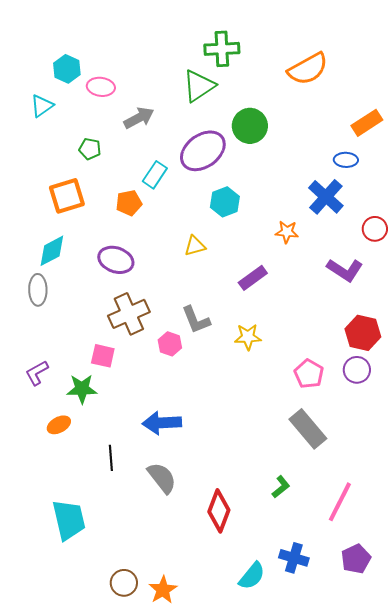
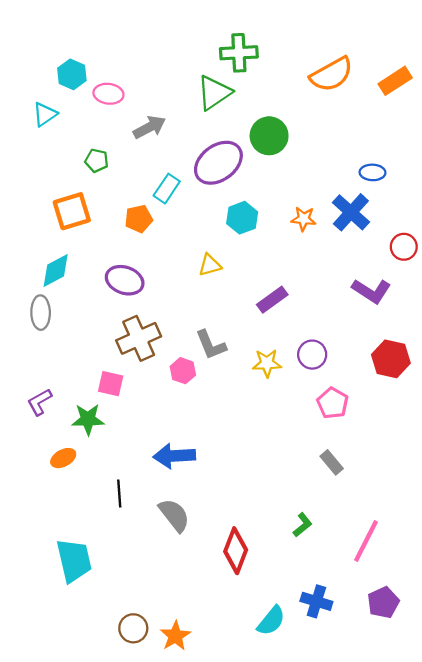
orange rectangle: (367, 123) -> (395, 81), moved
orange star: (287, 232) -> (304, 219), moved
purple circle: (357, 370) -> (312, 355), moved
gray rectangle: (308, 429) -> (332, 462), size x0.6

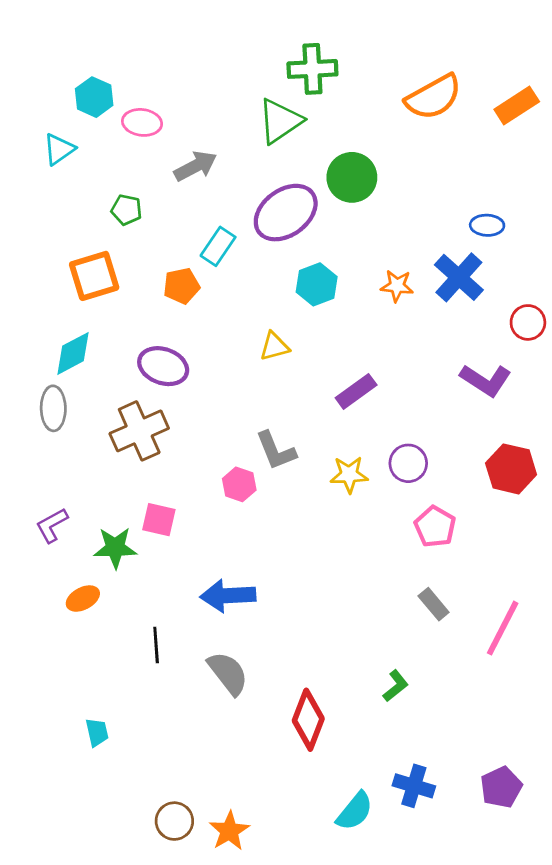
brown cross: (139, 338) -> (139, 431), moved
pink square: (111, 384) -> (159, 520), moved
pink line: (366, 541) -> (503, 628), moved
cyan trapezoid: (74, 560) -> (97, 732), size x0.5

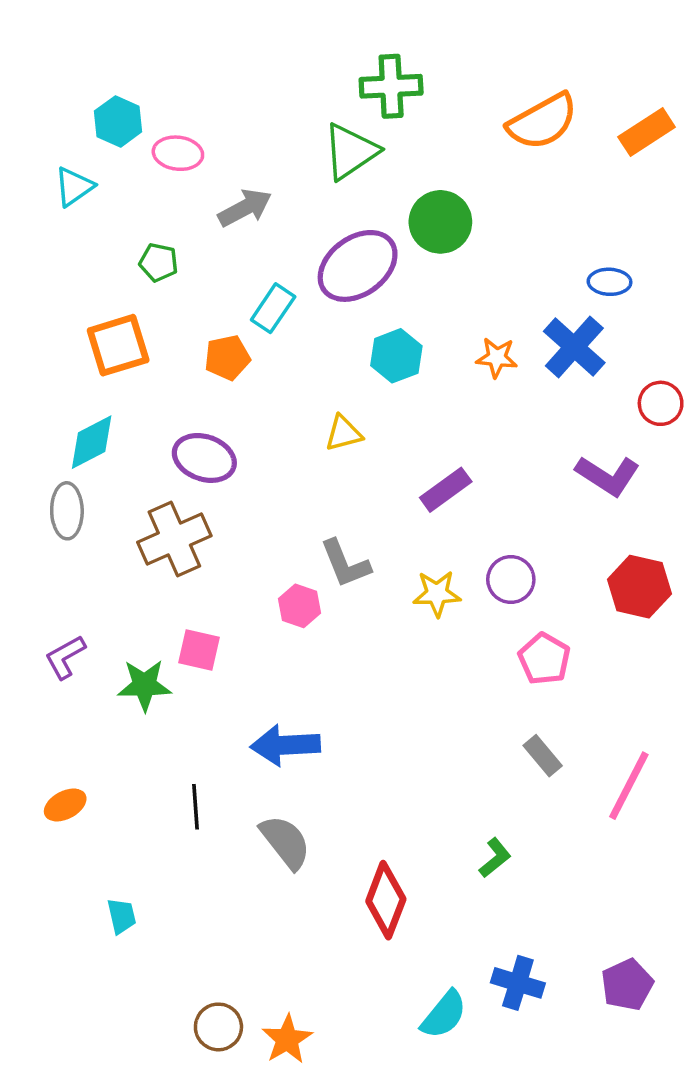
orange ellipse: (83, 599) -> (65, 805), moved

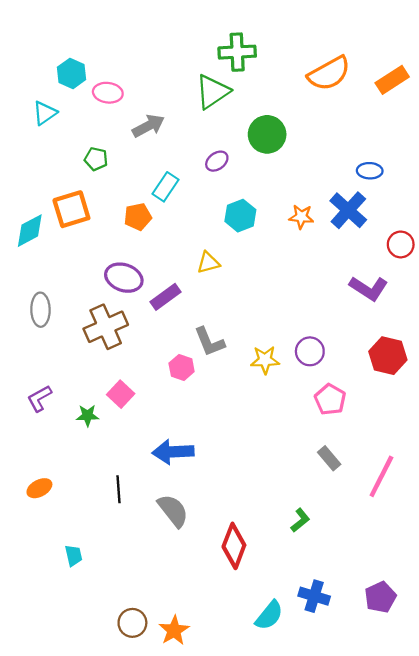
purple ellipse: (358, 266) -> (217, 161), size x0.5
cyan diamond: (92, 442) -> (30, 231), moved
purple rectangle: (446, 490) -> (166, 297), moved
pink square: (199, 650) -> (121, 394), turned 30
green star: (144, 685) -> (88, 416), size x0.7

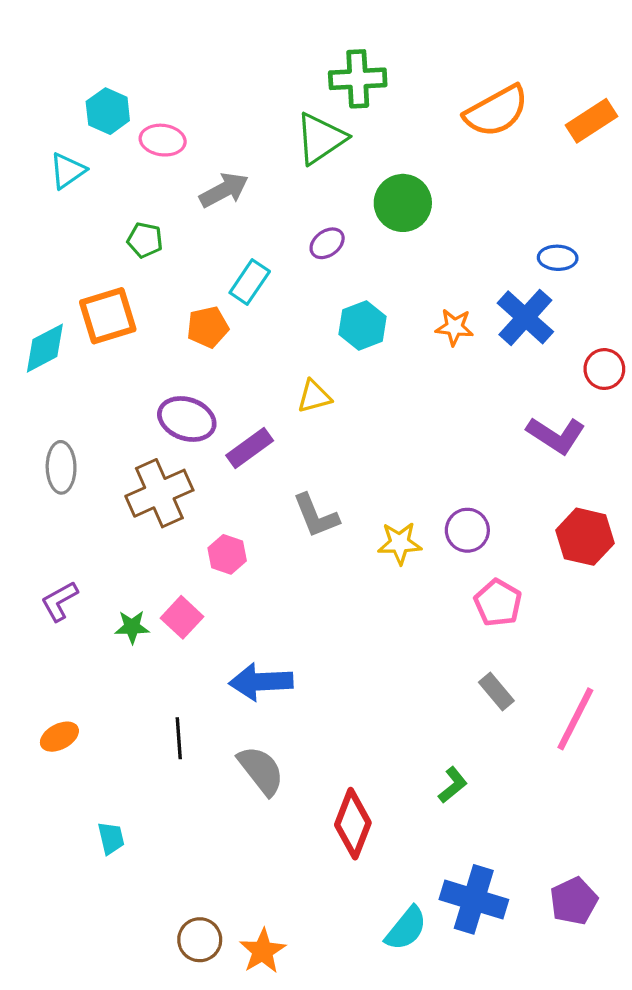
pink hexagon: (182, 367) -> (227, 554), moved
pink square: (121, 394) -> (182, 617), moved
blue cross: (314, 596) -> (474, 899), size x1.4

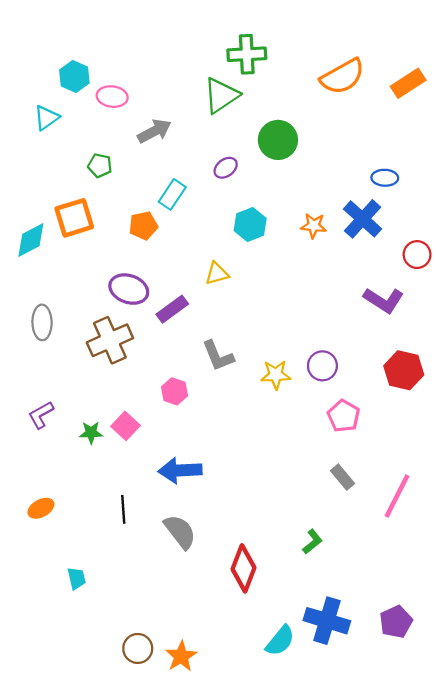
pink hexagon: (227, 554) -> (174, 391), moved

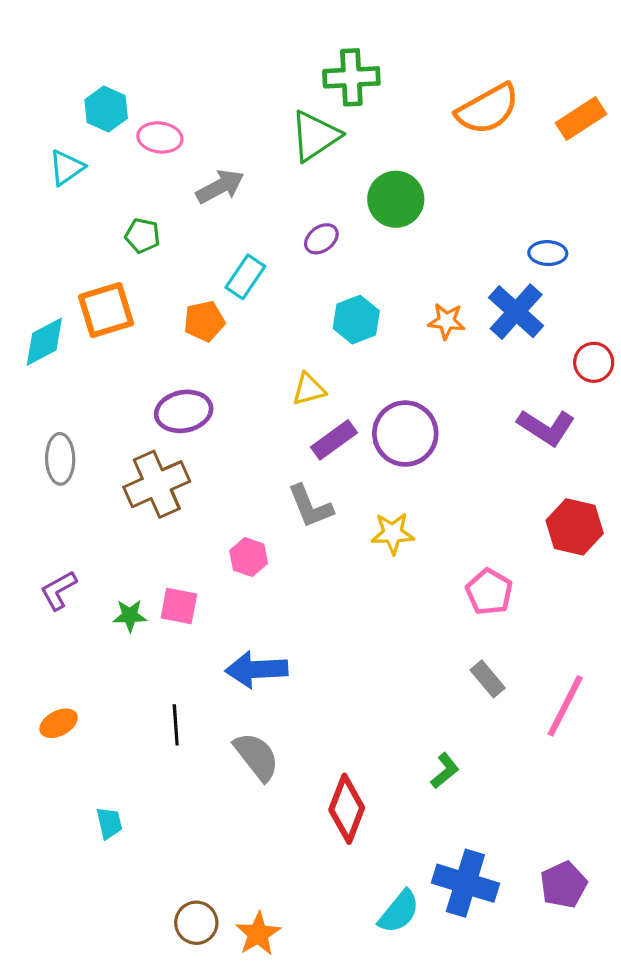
purple ellipse: (129, 289) -> (184, 411), turned -30
purple rectangle: (172, 309) -> (334, 440), moved
purple circle: (322, 366) -> (405, 434), moved, size x1.5
pink square: (125, 426) -> (179, 606), turned -32

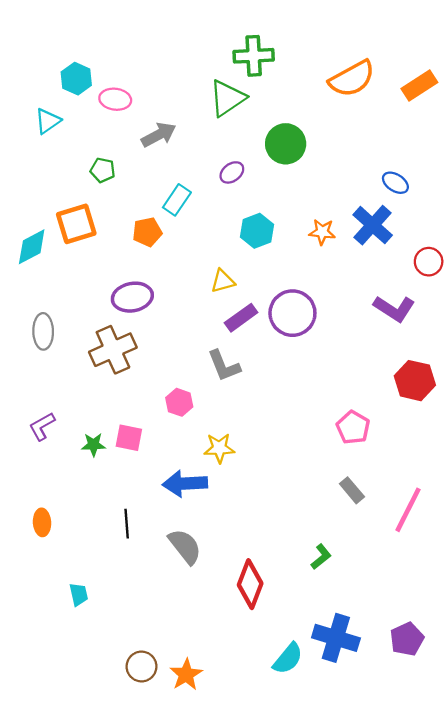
blue ellipse: (548, 253) -> (395, 183), turned 30
yellow star: (393, 533) -> (219, 448), moved
orange ellipse: (59, 723) -> (42, 522), turned -65

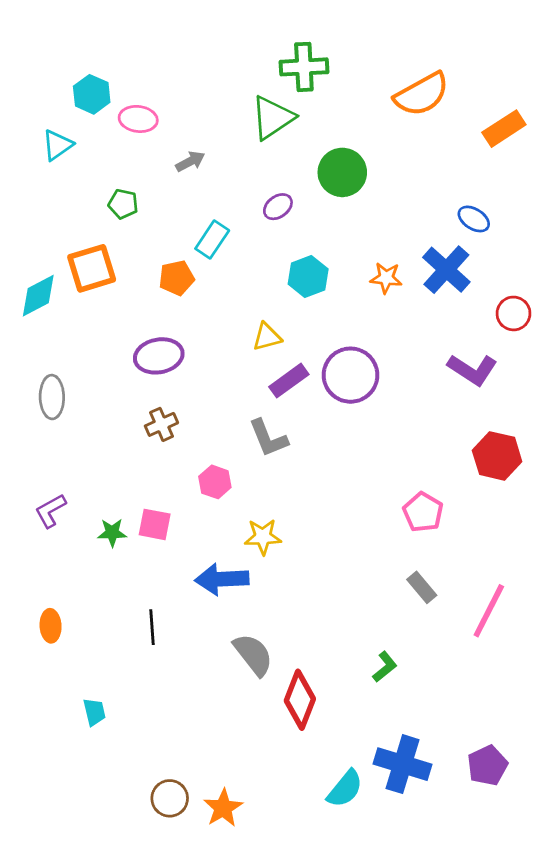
orange rectangle: (419, 86) -> (504, 129), moved
gray arrow: (159, 135) -> (190, 161), size x0.7
brown cross: (113, 350) -> (161, 424), moved, size x0.6
gray semicircle: (185, 546) -> (253, 655), moved

